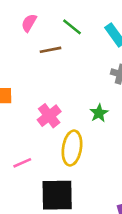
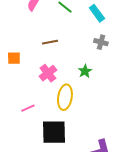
brown line: (50, 50) -> (50, 42), moved

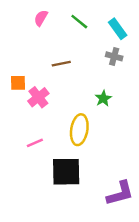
gray cross: (101, 42) -> (114, 56), moved
pink cross: (48, 73) -> (38, 97), moved

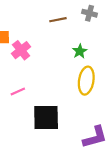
brown line: (61, 64) -> (58, 20), moved
yellow ellipse: (79, 130) -> (86, 81), moved

